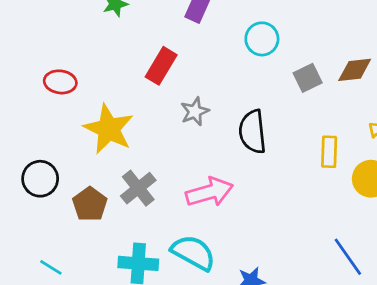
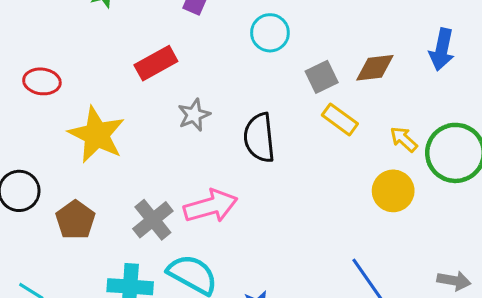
red rectangle: (161, 66) -> (156, 63), turned 30
yellow rectangle: (329, 152) -> (340, 119), moved, turned -56
gray cross: (138, 188) -> (153, 220), moved

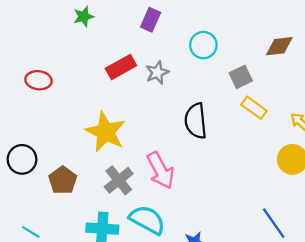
brown diamond: (375, 68) -> (279, 46), moved
gray star: (194, 115) -> (157, 73), moved
yellow star: (97, 135) -> (106, 132), moved
pink arrow: (211, 206) -> (161, 170), turned 78

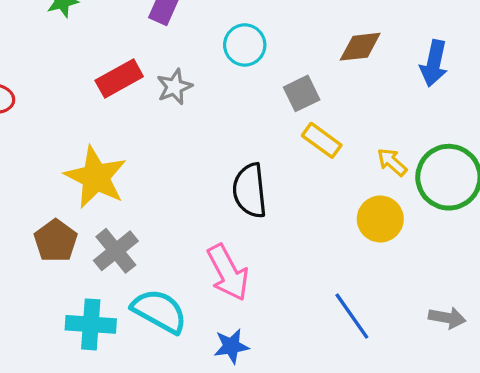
black semicircle: (196, 121) -> (250, 191), moved
pink arrow: (161, 170) -> (228, 273), moved
brown pentagon: (63, 180) -> (56, 241), moved

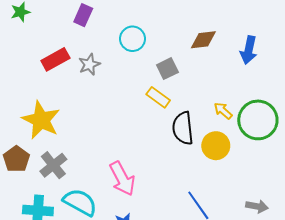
yellow rectangle: (322, 140) -> (158, 97), moved
black semicircle: (250, 191) -> (183, 128), moved

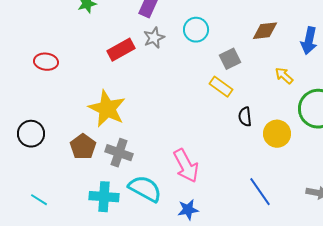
gray star: (89, 64) -> (154, 38), moved
yellow arrow: (223, 111) -> (284, 76), moved
black semicircle: (183, 128) -> (245, 117), size x0.6
gray cross: (53, 165) -> (119, 153), turned -32

